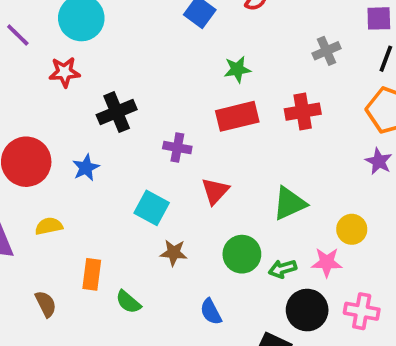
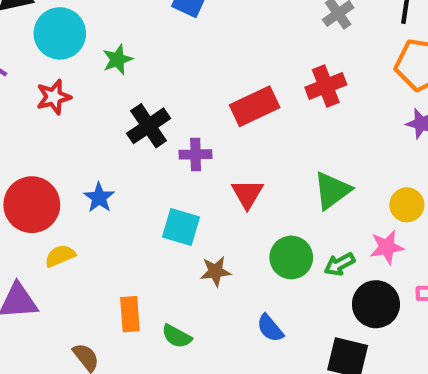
green star: (237, 69) -> (118, 59), moved
black cross: (117, 112) -> (149, 126), moved
yellow semicircle: (49, 226) -> (60, 256), moved

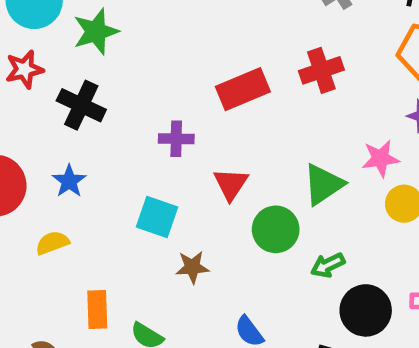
green star: (118, 59) -> (96, 32), size x1.4
black cross: (149, 126) -> (81, 105), moved, turned -33
pink star: (387, 247) -> (380, 158), moved
yellow semicircle: (60, 256) -> (52, 243), moved
green circle: (291, 257) -> (276, 229), moved

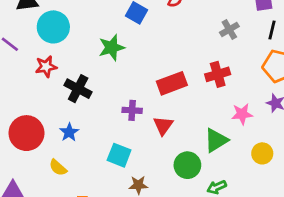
green star: (96, 32) -> (112, 48), moved
pink star: (380, 158) -> (242, 114), moved
red triangle: (231, 184) -> (163, 126), moved
yellow semicircle: (52, 243) -> (58, 168), turned -120

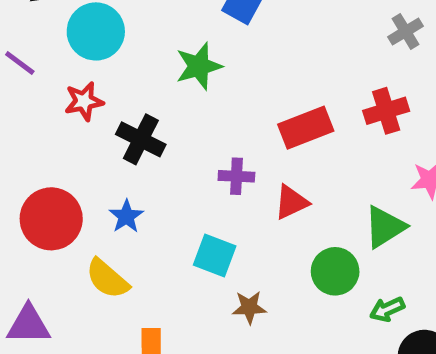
red triangle: (163, 126) -> (291, 202), turned 30
yellow semicircle: (58, 168) -> (107, 279), size x1.4

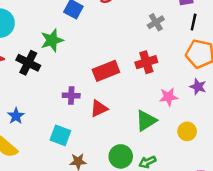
black cross: (141, 139) -> (28, 63), moved
green circle: (335, 271) -> (121, 156), moved

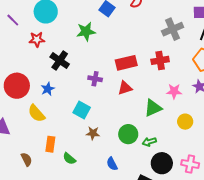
gray cross: (156, 22) -> (173, 29), size x1.5
black cross: (28, 63) -> (60, 61), moved
red triangle: (99, 108) -> (125, 88), moved

